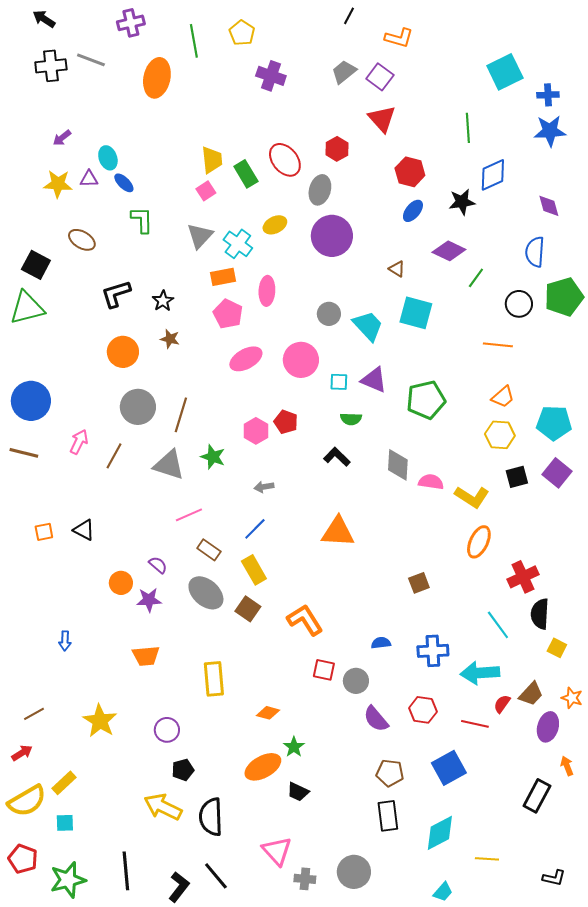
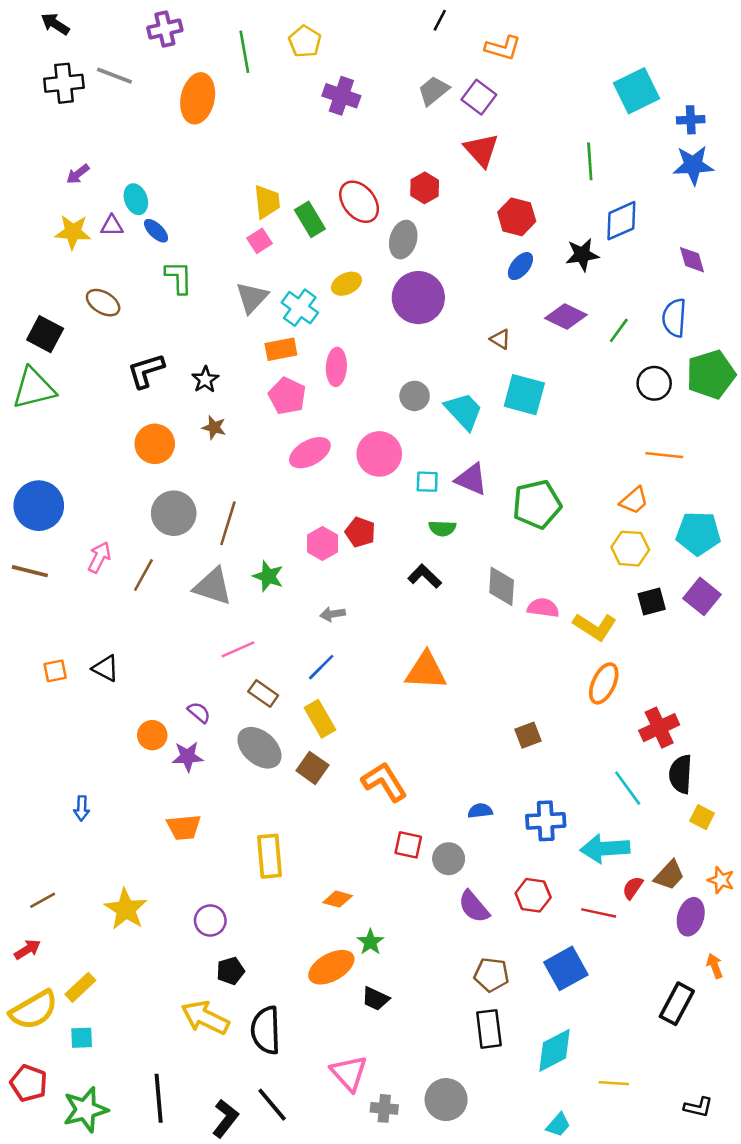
green line: (476, 278) -> (619, 330), moved
orange line: (498, 345) -> (664, 455), moved

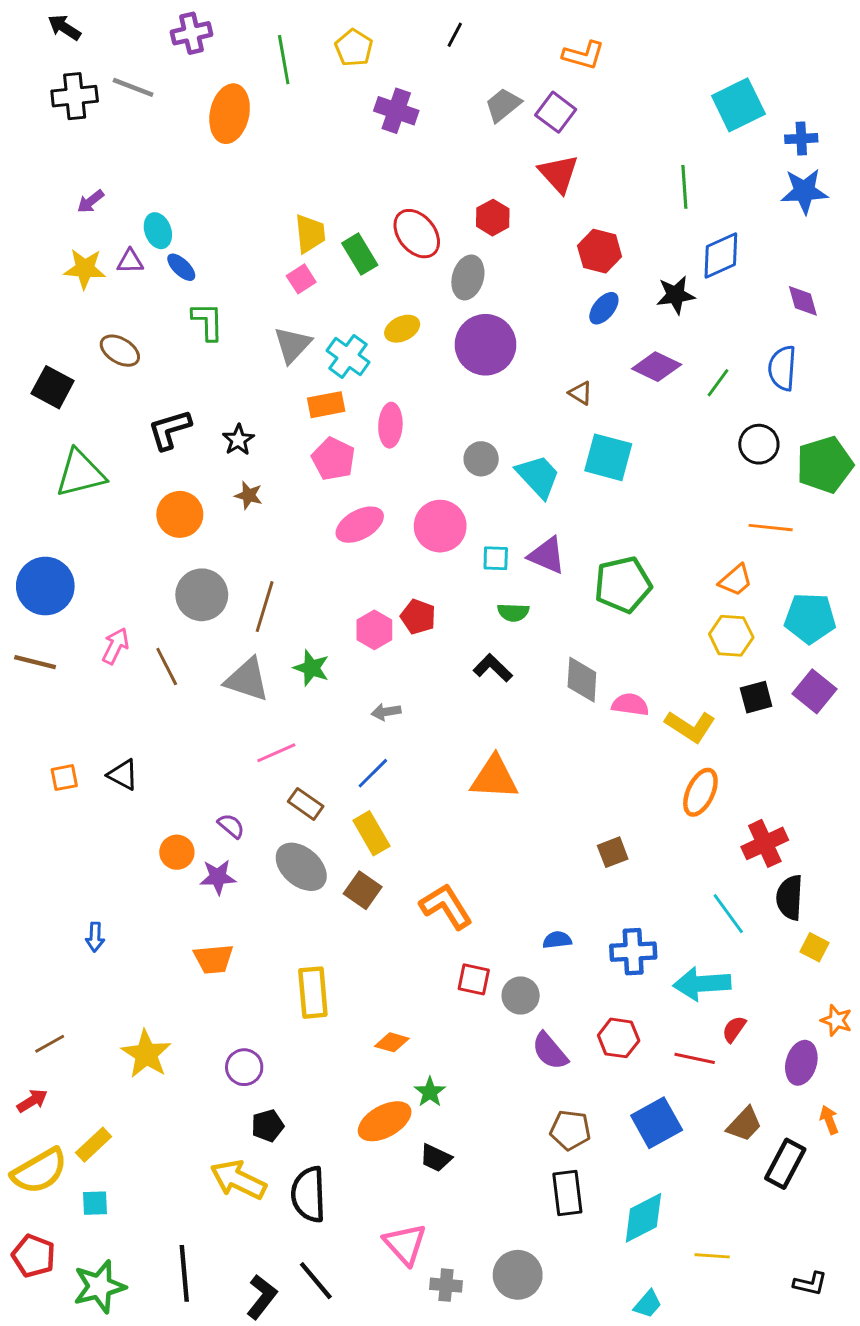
black line: (440, 20) -> (455, 35), moved
green pentagon: (711, 374) -> (825, 465), moved
green triangle: (34, 388) -> (80, 473), moved
brown line: (143, 575) -> (167, 666), turned -56
brown trapezoid: (669, 875) -> (744, 1124), moved

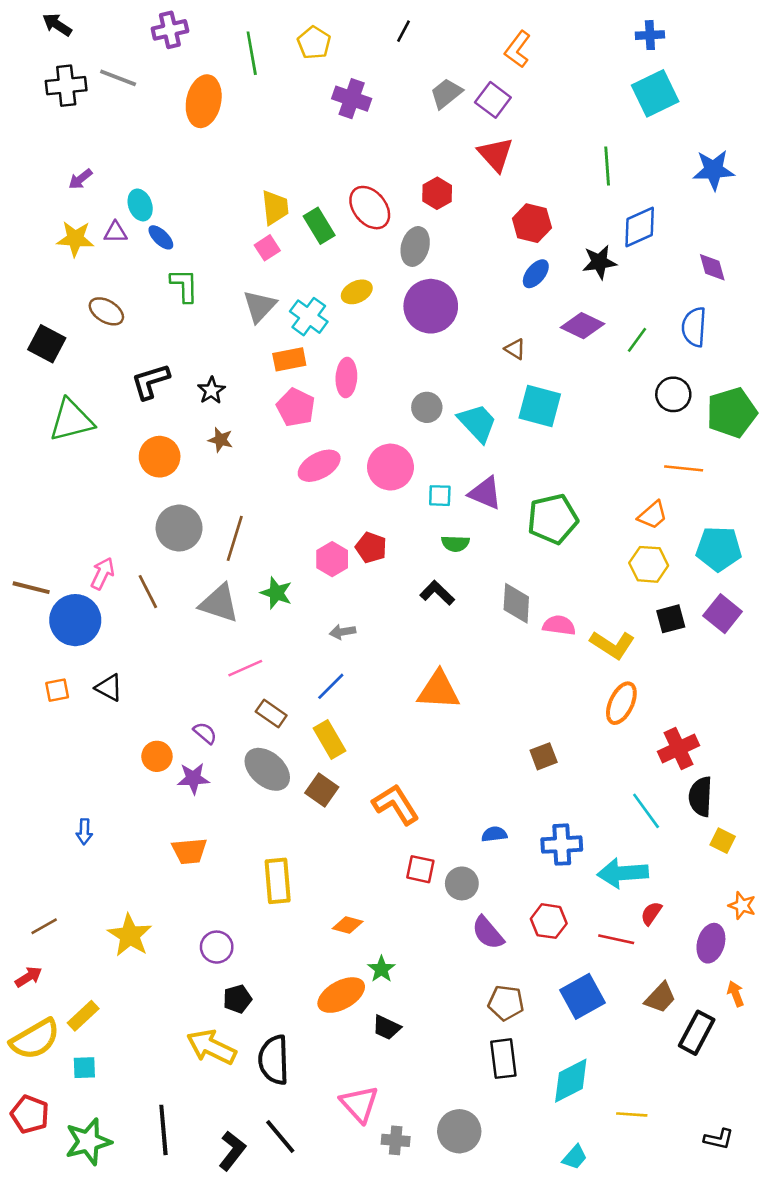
orange L-shape: (583, 55) -> (518, 49), turned 111
blue cross: (801, 139) -> (650, 35), moved
blue circle: (45, 586) -> (75, 620), moved

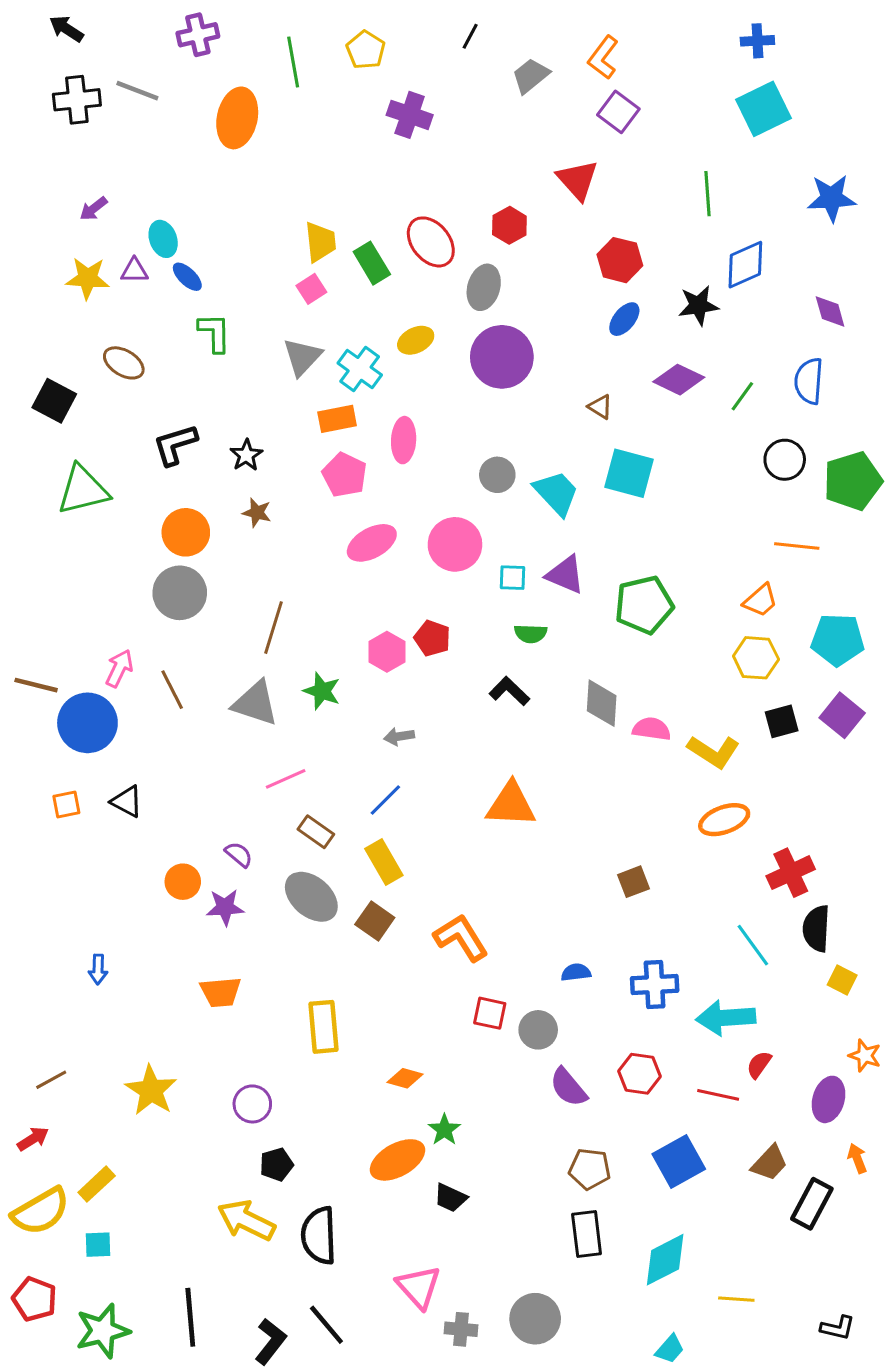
gray trapezoid: (446, 93) -> (531, 76), moved
purple square: (493, 100) -> (618, 112), moved
gray circle: (179, 528) -> (180, 593), moved
orange ellipse: (621, 703) -> (724, 820), turned 45

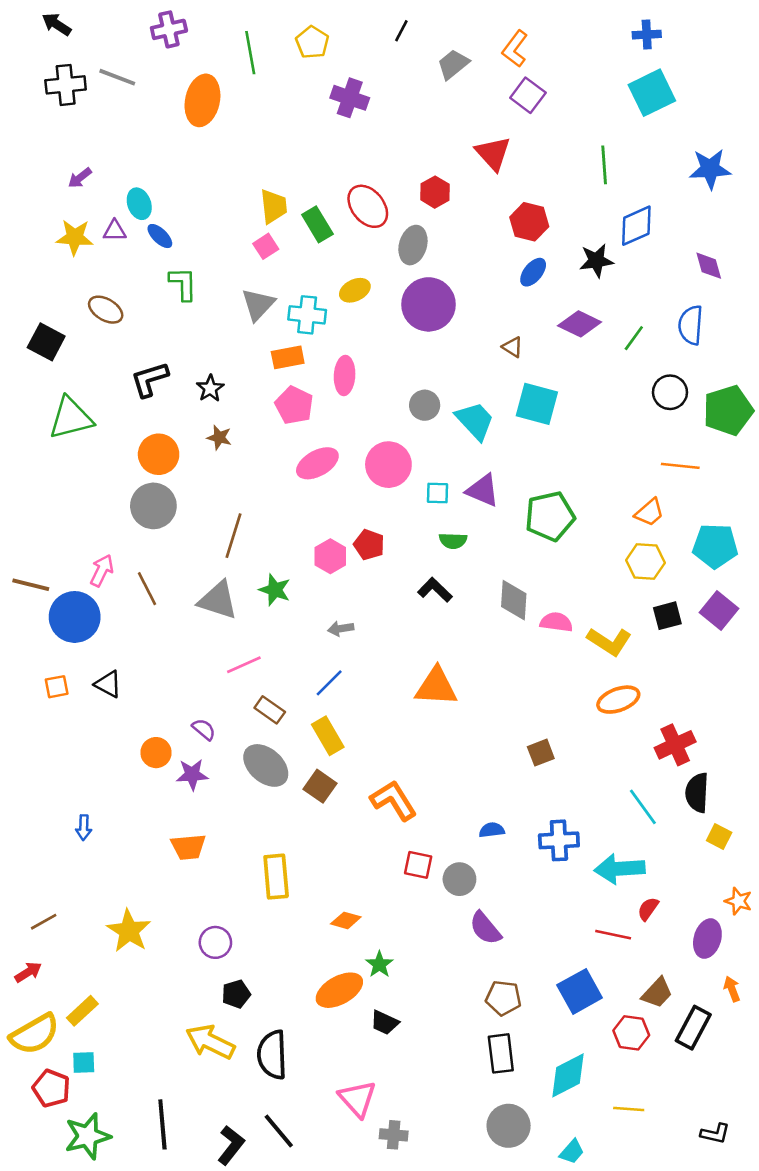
cyan cross: (360, 369) -> (307, 315), turned -30
red hexagon: (639, 1074) -> (631, 1033), moved
red pentagon: (35, 1299) -> (51, 1088), moved
gray circle: (535, 1319) -> (509, 1126), moved

